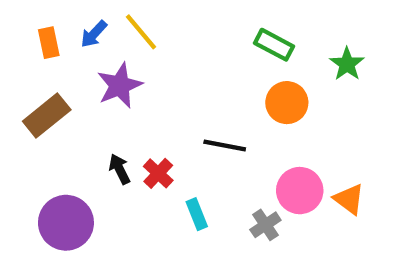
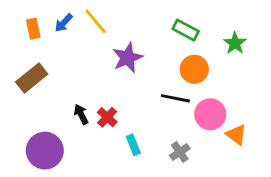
purple star: (120, 85) -> (128, 58), moved
black line: (225, 145) -> (175, 98), moved
pink circle: (300, 191) -> (210, 114), moved

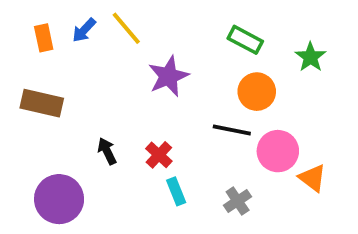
brown rectangle: (32, 78) -> (42, 103), turned 52
red cross: (107, 117) -> (159, 155), moved

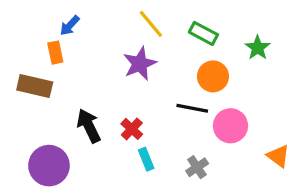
yellow line: (126, 28) -> (151, 24), moved
orange rectangle: (44, 38) -> (55, 53), moved
black arrow: (107, 151) -> (89, 126), size x1.5
orange triangle: (312, 178) -> (278, 156), moved

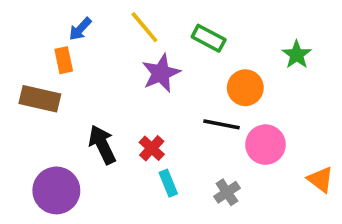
yellow line: (151, 24) -> (144, 27), moved
green rectangle: (203, 33) -> (209, 38), moved

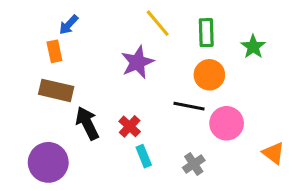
yellow line: (144, 27) -> (158, 23), moved
green rectangle: (209, 38) -> (206, 33), moved, turned 60
brown rectangle: (40, 99) -> (56, 90), moved

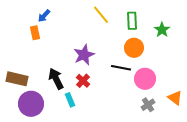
purple star: (137, 62) -> (84, 55), moved
brown rectangle: (56, 90) -> (17, 79), moved
cyan rectangle: (144, 156) -> (70, 100), moved
gray cross: (194, 164) -> (148, 105), moved

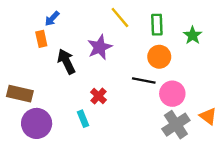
purple star: (84, 55) -> (100, 47), moved
black arrow: (56, 79) -> (66, 61), moved
gray cross: (148, 105) -> (176, 125), size x1.6

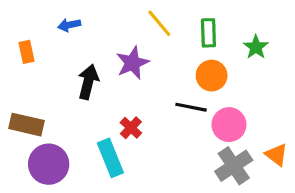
blue arrow: (52, 19) -> (69, 25), turned 35
orange rectangle: (41, 39) -> (26, 52), moved
black arrow: (66, 61) -> (88, 82), turned 40
cyan rectangle: (83, 119) -> (110, 158), size x1.6

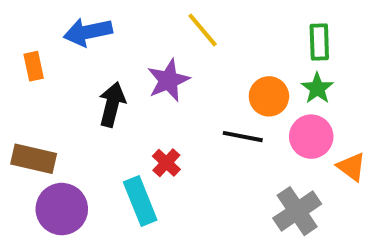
blue arrow: (69, 25) -> (88, 32), size x1.6
green rectangle: (208, 33) -> (319, 42), moved
green star: (256, 47) -> (317, 88), moved
pink circle: (229, 125) -> (311, 137), moved
orange triangle: (276, 155) -> (351, 167), moved

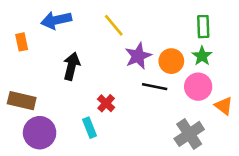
yellow line: (203, 30) -> (114, 25), moved
purple star: (168, 80) -> (138, 56), moved
cyan rectangle: (140, 201) -> (89, 128), size x0.7

